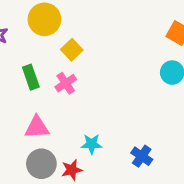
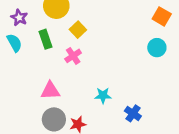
green rectangle: (31, 77) -> (46, 39), moved
cyan star: (92, 144) -> (103, 95), moved

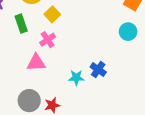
pink triangle: (50, 91) -> (36, 63), moved
blue cross: (133, 113) -> (98, 70), moved

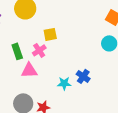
yellow square: (52, 14) -> (50, 34), moved, turned 32
green rectangle: (21, 24) -> (17, 51), moved

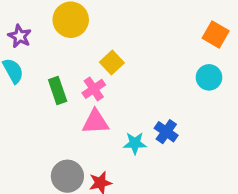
yellow square: (50, 34) -> (112, 63), turned -32
pink triangle: (29, 70) -> (95, 122), moved

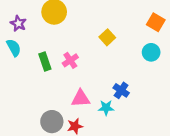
yellow square: (112, 63) -> (107, 37), moved
pink triangle: (95, 122) -> (81, 98), moved
cyan star: (135, 143) -> (106, 108), moved

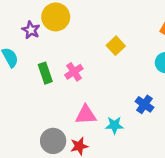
purple star: (18, 23) -> (31, 30), moved
blue cross: (121, 90) -> (144, 104), moved

